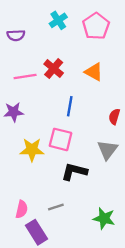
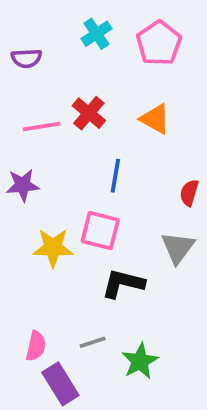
green star: (104, 218) -> (140, 361), moved, turned 30

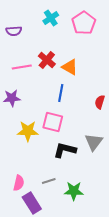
orange triangle: (155, 119) -> (70, 67), moved
gray triangle: (178, 248) -> (94, 142), moved
green star: (140, 361) -> (74, 191), turned 30

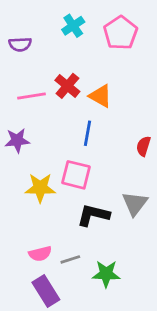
pink semicircle: (19, 183) -> (40, 254), moved, turned 63

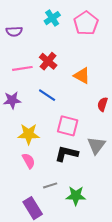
orange triangle: (100, 96) -> (82, 76), moved
blue line: (87, 133) -> (47, 95), moved, turned -66
pink square: (76, 175) -> (68, 126), moved
pink semicircle: (40, 254) -> (29, 161), moved, turned -105

